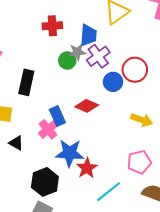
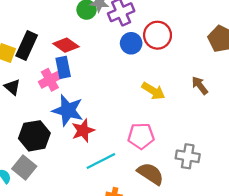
black rectangle: (26, 82) -> (27, 46), moved
red diamond: (87, 106) -> (66, 45), moved

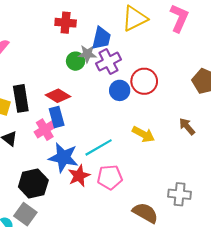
black rectangle: (27, 46) -> (21, 98), turned -30
pink pentagon: (141, 136) -> (110, 177), moved
cyan line: (101, 161) -> (99, 147), moved

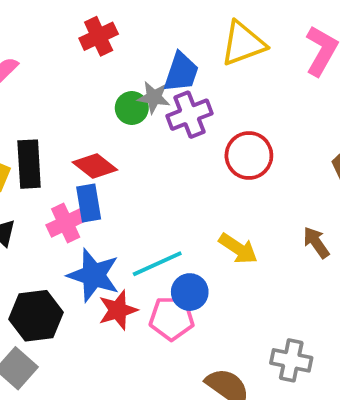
red cross: (66, 23) -> (99, 36), moved, turned -36
blue circle: (120, 90) -> (190, 292), moved

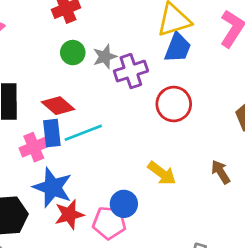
blue trapezoid: (181, 72) -> (178, 48), moved
gray star: (154, 97) -> (105, 57), turned -30
green circle: (132, 108) -> (73, 53), moved
cyan line: (157, 264) -> (83, 133), moved

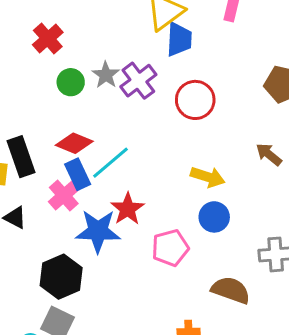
blue circle: (124, 204) -> (214, 217), moved
red star: (69, 214) -> (128, 209), moved

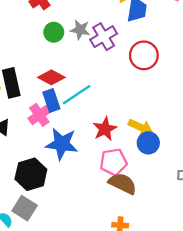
gray star: (106, 75) -> (80, 30), turned -30
yellow arrow: (208, 177) -> (141, 127), moved
red star: (128, 209) -> (105, 129), moved
brown semicircle: (231, 290) -> (123, 183), moved

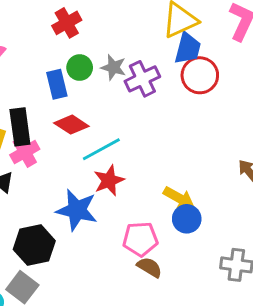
red circle: (144, 55) -> (200, 75), moved
blue rectangle: (51, 100) -> (57, 84), moved
pink cross: (39, 115) -> (25, 152), moved
red star: (105, 129) -> (109, 180), moved
brown semicircle: (123, 183) -> (150, 267), size x0.7

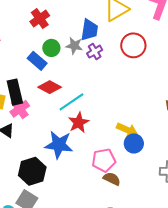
blue trapezoid: (188, 48) -> (89, 30), moved
purple cross: (142, 79) -> (95, 52), size x0.7
blue rectangle: (57, 84) -> (37, 61), turned -30

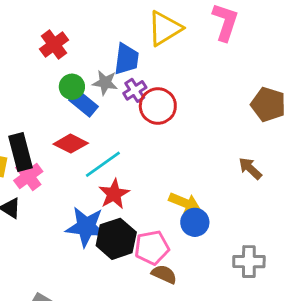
red circle: (133, 45) -> (158, 106), moved
blue rectangle: (37, 61) -> (83, 103), moved
black hexagon: (32, 171) -> (116, 239), moved

